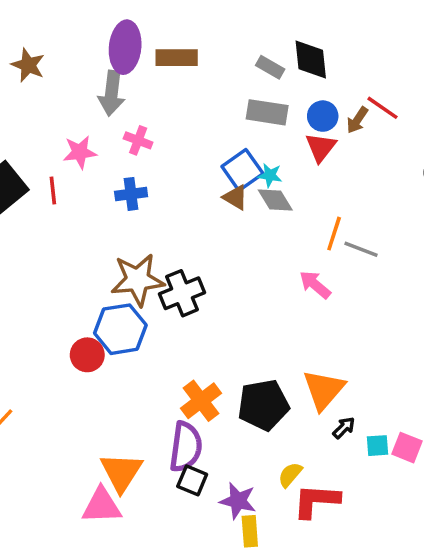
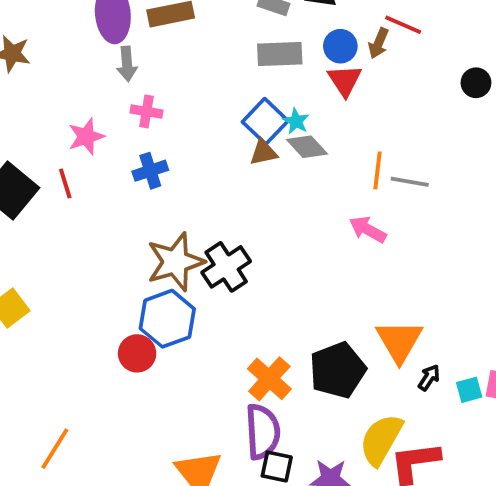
gray arrow: (112, 93) -> (127, 64), moved, size x0.7
cyan star: (270, 175) -> (296, 121), turned 30
brown triangle: (235, 197) -> (263, 152), turned -32
yellow semicircle: (290, 475) -> (381, 440), size x1.8

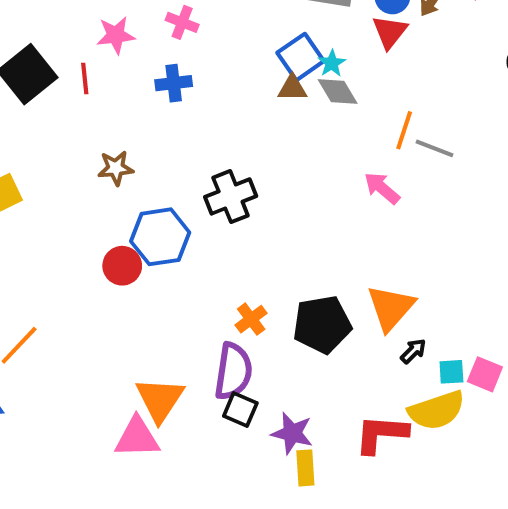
brown star: (175, 262) -> (116, 168), moved, size x0.6
orange cross: (269, 379) -> (251, 319), size x0.7
yellow semicircle: (381, 440) -> (437, 410), moved, turned -150

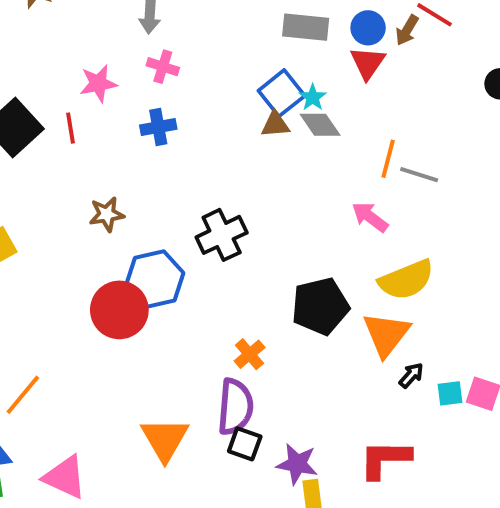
red circle: (122, 266) -> (119, 310), size x1.5
black pentagon: (322, 324) -> (320, 306), moved
yellow semicircle: (437, 410) -> (406, 280), moved
pink triangle: (137, 437) -> (65, 477), moved, turned 30

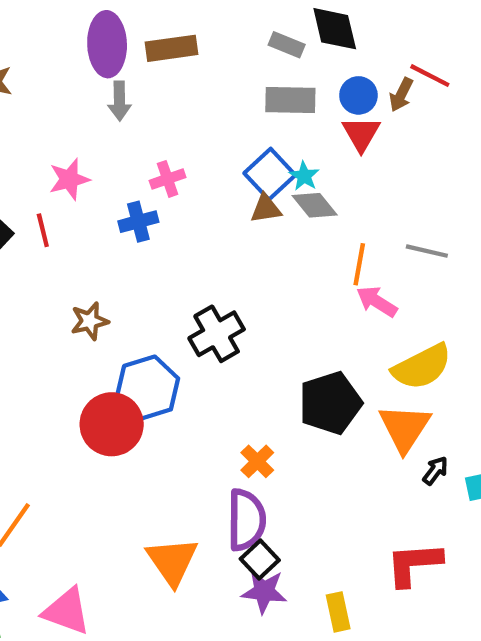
pink cross: (163, 67) -> (168, 179), moved, turned -32
orange line: (388, 159) -> (359, 264), moved
black square: (245, 444) -> (260, 560), turned 32
purple star: (297, 464) -> (264, 591), moved

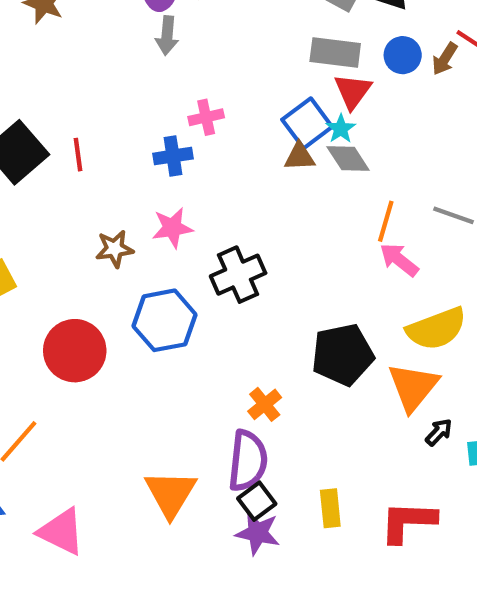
red triangle: (361, 134) -> (353, 91), moved
pink star: (69, 179) -> (172, 228), moved
red circle: (112, 424) -> (75, 351), moved
yellow rectangle: (338, 612) -> (330, 508), moved

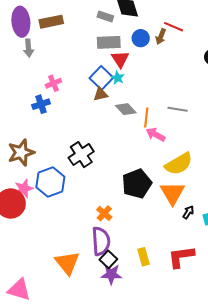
gray diamond: (348, 159) -> (126, 109), moved
pink star: (172, 228) -> (24, 189), moved
brown star: (115, 249) -> (21, 152), size x1.5

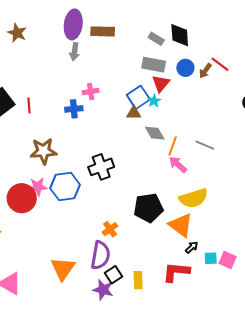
orange triangle: (172, 193) -> (181, 225), turned -36
red L-shape: (181, 257) -> (176, 272), moved
black square: (108, 259) -> (114, 275), moved

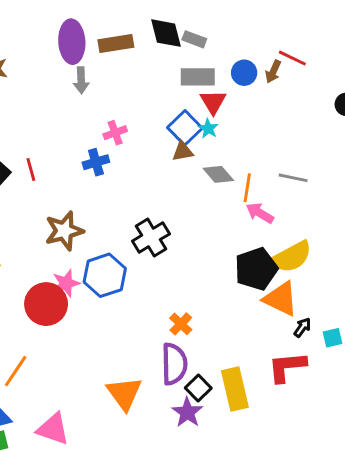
black diamond: (180, 35) -> (166, 33), moved
black pentagon: (148, 208) -> (256, 269), moved
yellow rectangle: (138, 280) -> (235, 389), size x1.6
purple star: (103, 290) -> (187, 412), turned 30

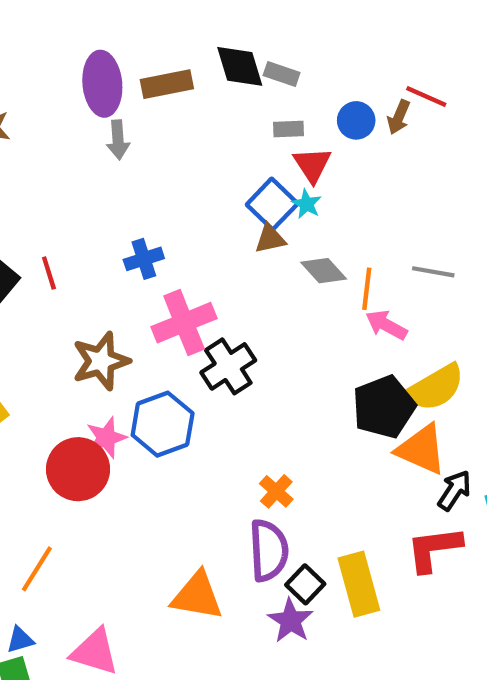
gray rectangle: (198, 77) -> (289, 129), size x0.6
pink cross: (115, 133) -> (184, 323), moved, size x1.8
black arrow: (302, 327) -> (454, 490), size x1.4
orange triangle: (124, 393) -> (197, 596), turned -42

